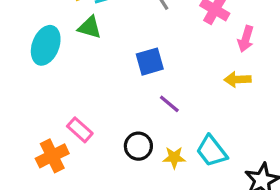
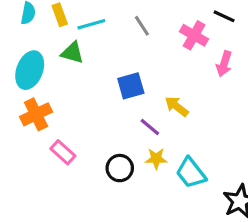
yellow arrow: (238, 79) -> (177, 106), moved, turned 40
orange cross: (52, 156) -> (36, 114), moved
yellow star: (174, 158) -> (156, 159), moved

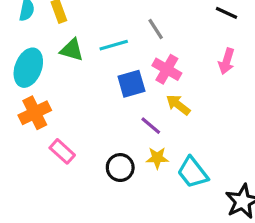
cyan line: (91, 24) -> (114, 45), moved
gray line: (142, 26) -> (156, 29), moved
pink cross: (194, 35) -> (167, 69), moved

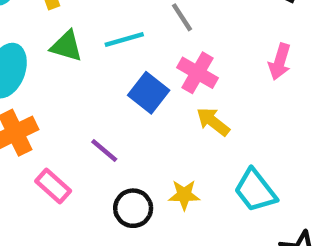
blue square: (131, 84) -> (149, 93), turned -36
purple line: (151, 126) -> (104, 150), moved
cyan trapezoid: (193, 172) -> (255, 190), moved

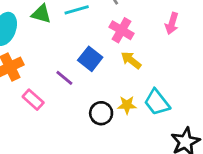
blue square: (149, 93) -> (90, 59), moved
yellow star: (184, 195) -> (127, 105), moved
black circle: (133, 208) -> (101, 113), moved

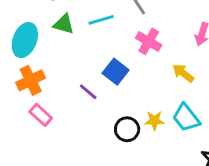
yellow arrow: (131, 60) -> (183, 73), moved
pink rectangle: (33, 100) -> (41, 115), moved

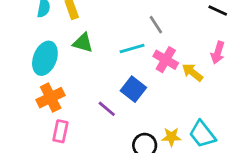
cyan line: (101, 20) -> (132, 48), moved
yellow arrow: (183, 73) -> (192, 72), moved
pink rectangle: (41, 115) -> (60, 131), turned 60

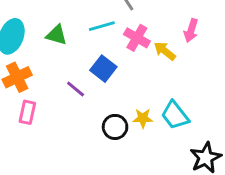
green triangle: (83, 43) -> (57, 35), moved

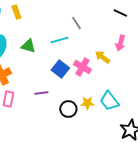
pink cross: (137, 38) -> (82, 67), moved
purple line: (76, 89) -> (41, 93), moved, turned -48

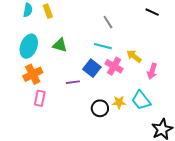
cyan line: (59, 40) -> (103, 46), moved, turned 30
pink arrow: (120, 43) -> (152, 71), moved
purple line: (41, 93) -> (73, 82), moved

